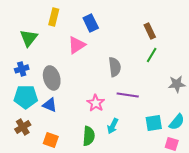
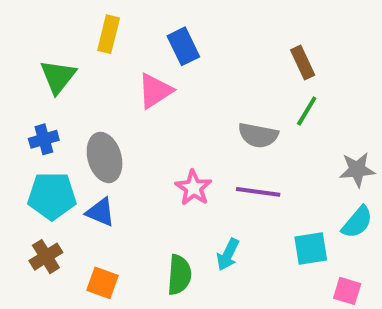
gray semicircle: (115, 67) -> (258, 135), moved, turned 108
pink star: (96, 103) -> (193, 188), moved
cyan semicircle: (177, 122) -> (357, 222), moved

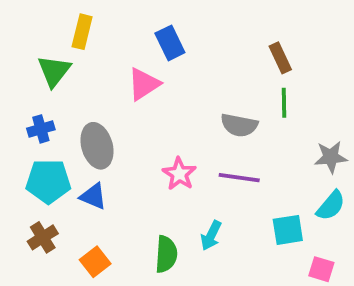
yellow rectangle: (109, 34) -> (82, 32), moved
green line: (307, 111) -> (284, 103), turned -32
orange square: (102, 283) -> (95, 262), turned 32

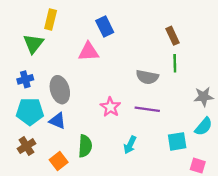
pink triangle: (144, 84) -> (89, 52), turned 30
green semicircle: (166, 254) -> (85, 146), moved

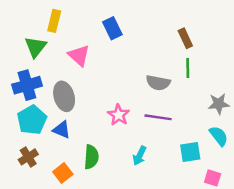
pink triangle: (89, 52) -> (79, 56), moved, turned 45
blue cross: (25, 79) -> (27, 85), size x1.6
cyan pentagon: (30, 112) -> (32, 120), turned -30
cyan semicircle: (204, 127) -> (219, 136), turned -78

